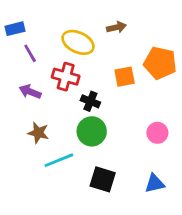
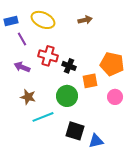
yellow ellipse: (78, 42) -> (43, 20), moved
orange pentagon: (160, 63) -> (112, 64), moved
orange square: (125, 77) -> (90, 81), moved
black cross: (90, 101) -> (69, 66), moved
blue triangle: (155, 183) -> (96, 141), moved

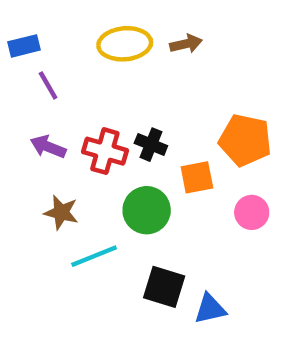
yellow ellipse: (43, 20) -> (125, 44), moved, turned -30
red cross: (48, 56) -> (105, 151), moved

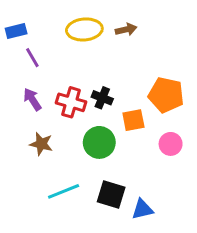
purple arrow: (48, 147) -> (32, 99), turned 35
cyan line: (94, 256) -> (64, 191), moved

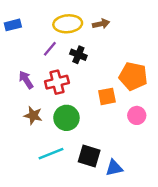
purple line: (32, 58) -> (50, 49), moved, turned 70
black cross: (102, 98) -> (78, 55), moved
red cross: (71, 102) -> (57, 82), turned -30
green circle: (99, 142) -> (66, 118), moved

